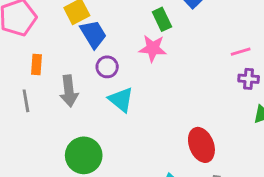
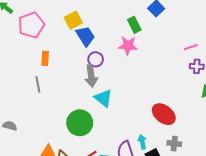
gray arrow: (69, 91) -> (91, 76), moved
cyan triangle: (121, 100) -> (103, 98), moved
red ellipse: (201, 145) -> (164, 114), turned -30

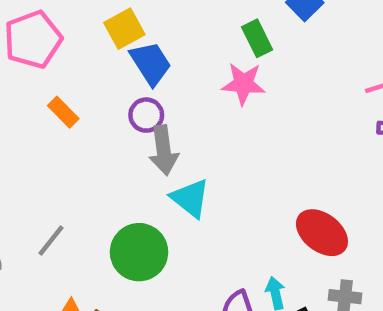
orange rectangle: (45, 58) -> (63, 112), turned -48
purple circle: (96, 59) -> (146, 115), moved
gray line: (38, 84) -> (51, 240), moved, turned 49

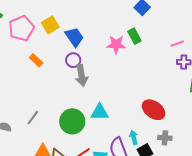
yellow square: (124, 29) -> (50, 25), moved
green rectangle: (257, 38) -> (134, 36), moved
cyan triangle: (190, 198) -> (100, 112), moved, turned -36

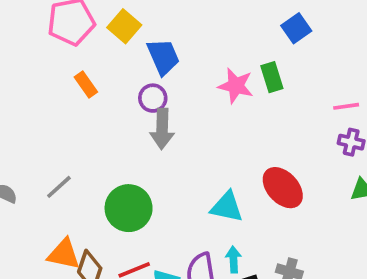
yellow square: (50, 25) -> (124, 26), turned -30
red ellipse: (154, 110) -> (283, 188), moved
cyan triangle: (100, 112) -> (227, 207), moved

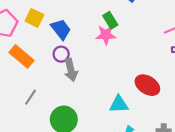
green rectangle: (272, 77) -> (110, 20), moved
orange rectangle: (86, 85) -> (22, 56), size x1.6
gray line: (59, 187) -> (31, 97), moved

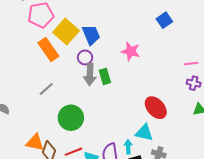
yellow square: (34, 18) -> (66, 32), moved, size x1.4
green rectangle: (110, 20) -> (105, 76), moved
cyan triangle: (119, 104) -> (144, 133), moved

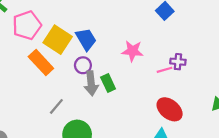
pink line: (191, 63) -> (164, 70), moved
purple cross: (194, 83) -> (178, 62), moved
gray line: (46, 89) -> (56, 106), moved

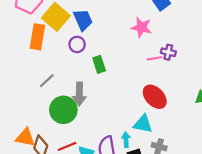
pink star: (133, 51) -> (141, 27), moved
orange rectangle: (41, 62) -> (37, 37), turned 45
gray arrow: (91, 83) -> (79, 94), moved

